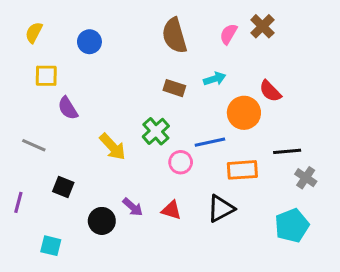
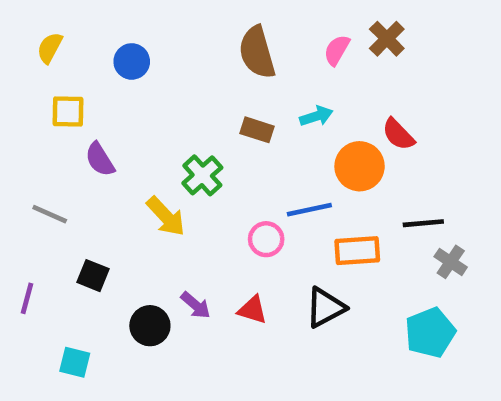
green cross: (156, 131) -> (202, 175), moved

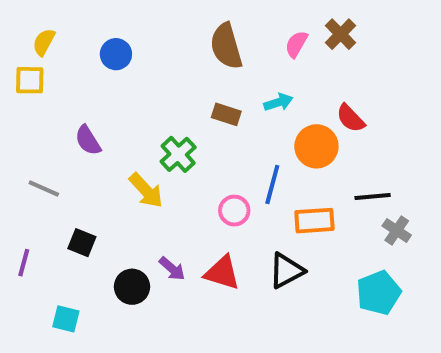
yellow square: (68, 112) -> (30, 80), moved
blue line: (309, 210) -> (272, 184), turned -63
red triangle: (252, 310) -> (222, 273), size x1.4

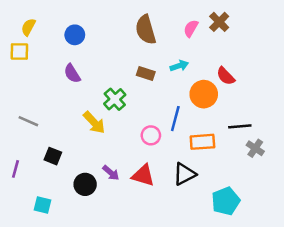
purple semicircle: (88, 140) -> (72, 73), moved
cyan pentagon: (379, 293) -> (226, 201), moved

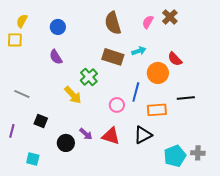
brown rectangle: (146, 73) -> (113, 57), size x1.5
gray cross: (255, 148) -> (198, 153), moved, turned -32

